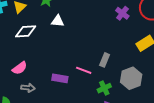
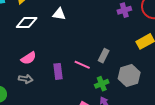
purple cross: (122, 13) -> (124, 10), turned 32
pink semicircle: (20, 68) -> (29, 58), moved
purple rectangle: (60, 78) -> (58, 71), turned 70

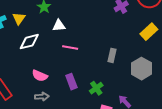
pink semicircle: (29, 58) -> (40, 76), turned 70
pink line: (82, 65) -> (70, 48), moved
green cross: (102, 84) -> (96, 88), moved

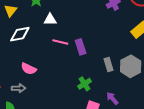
gray rectangle: (112, 55) -> (109, 65), moved, turned -32
purple rectangle: (71, 82) -> (81, 47), moved
gray arrow: (42, 97) -> (19, 88), moved

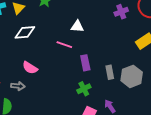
white triangle: (50, 19) -> (77, 26), moved
purple rectangle: (81, 47) -> (85, 63), moved

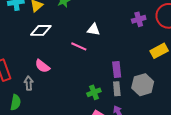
purple rectangle: (85, 63) -> (117, 70), moved
gray rectangle: (110, 72) -> (117, 89), moved
gray arrow: (18, 86) -> (29, 83), turned -104

